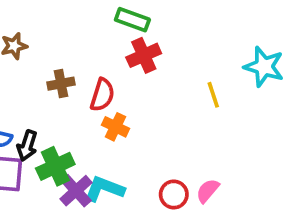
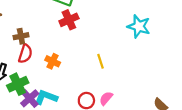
red semicircle: (102, 95) -> (25, 54), moved
yellow line: (213, 95) -> (101, 61), moved

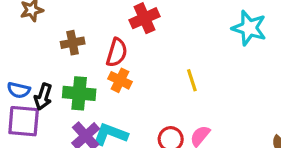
red semicircle: (25, 54) -> (117, 53), moved
green cross: (18, 84) -> (79, 93), moved, turned 30

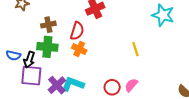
yellow line: (192, 80) -> (135, 49), moved
green cross: (79, 93) -> (47, 47), moved
purple square: (24, 121) -> (31, 76), moved

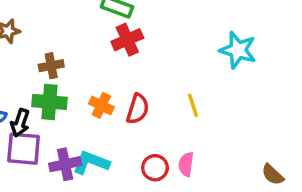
red semicircle: (77, 31) -> (138, 109), moved
purple cross: (57, 85) -> (65, 164), turned 30
pink semicircle: (131, 85) -> (186, 164), turned -32

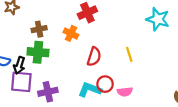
orange cross: (101, 105) -> (71, 33), moved
cyan L-shape: (91, 163) -> (90, 90), moved
pink semicircle: (186, 164) -> (125, 92), turned -104
red circle: (155, 168) -> (105, 84), moved

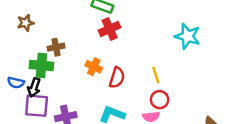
orange cross: (71, 33) -> (94, 67), moved
green cross: (38, 52) -> (41, 65), moved
red circle: (105, 84) -> (160, 100), moved

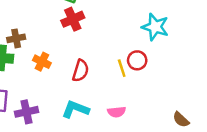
orange cross: (94, 67) -> (42, 62), moved
red circle: (160, 100) -> (137, 60), moved

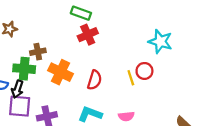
orange cross: (42, 62) -> (61, 72), size x1.5

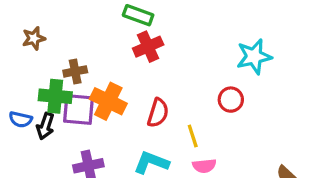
cyan star: (160, 41) -> (254, 57), turned -30
yellow line: (131, 78) -> (193, 136), moved
purple square: (20, 106) -> (78, 110), moved

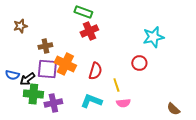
green cross: (55, 96) -> (33, 94), moved
black arrow: (45, 126) -> (27, 79), turned 35

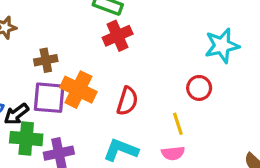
yellow line: (116, 85) -> (178, 124), moved

